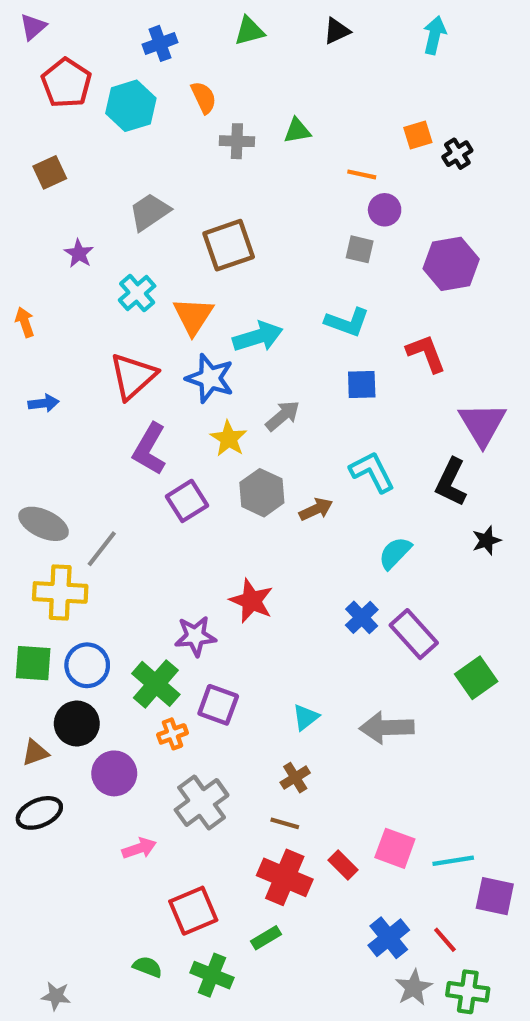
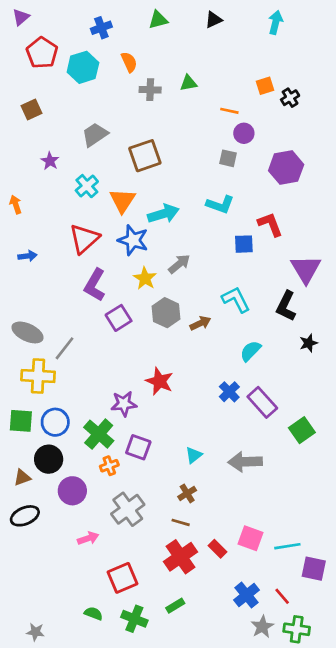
blue square: (362, 385) -> (244, 244), moved
red cross: (285, 877) -> (181, 557), turned 32
green rectangle: (266, 938) -> (175, 606), moved

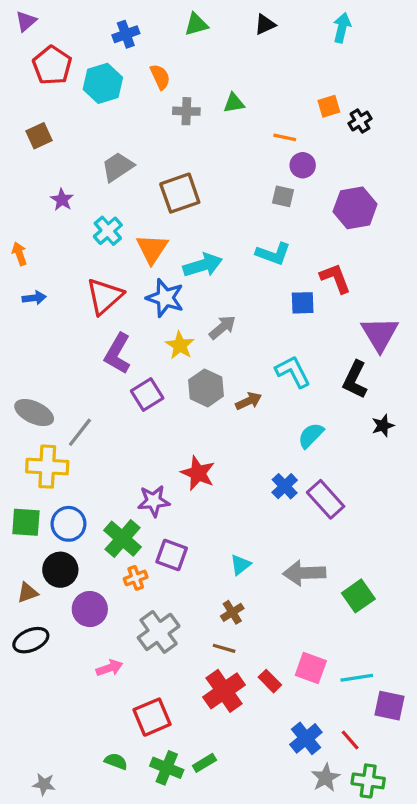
blue arrow: (27, 256) -> (34, 298), moved
green square: (302, 430) -> (358, 596), moved
green rectangle: (175, 606) -> (204, 763), moved

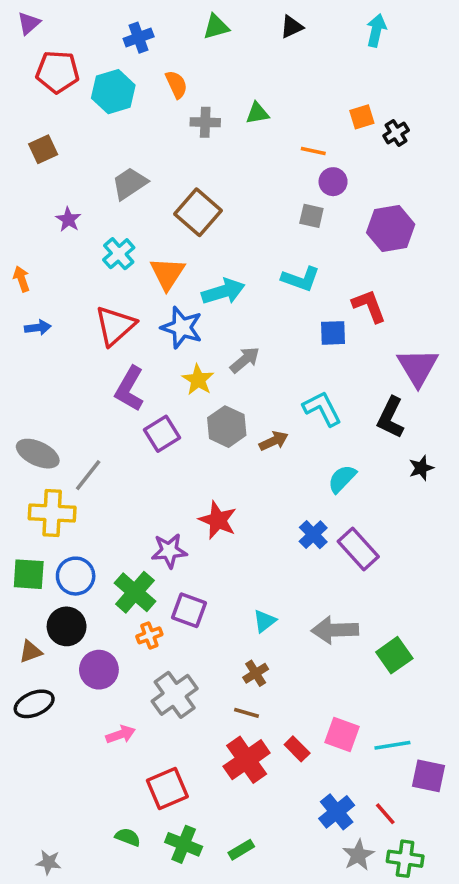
red pentagon: (52, 65) -> (58, 72), turned -30
brown square: (180, 193) -> (198, 212), turned -30
green rectangle: (204, 763) -> (241, 850), moved

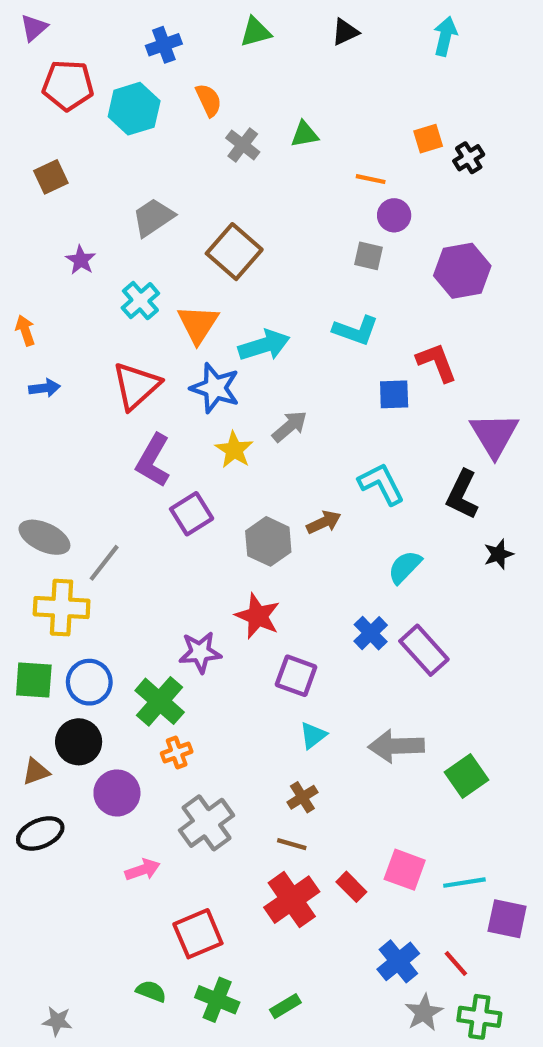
gray cross: (205, 122) -> (243, 145), turned 36
gray hexagon: (227, 427) -> (268, 541), moved
purple square: (189, 610) -> (296, 676), moved

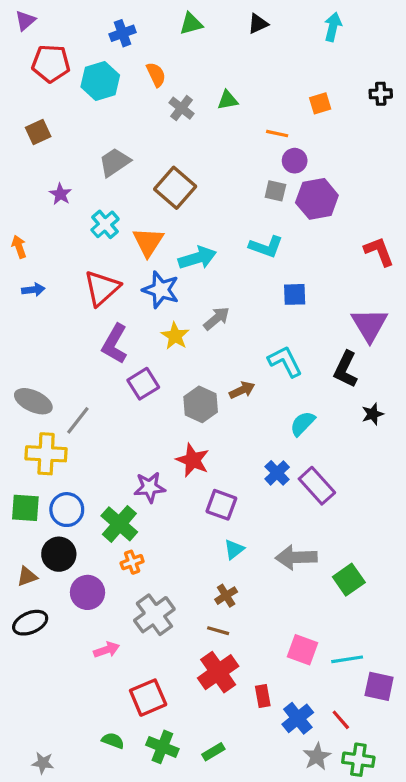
black cross: (469, 158) -> (381, 94), moved, turned 30
purple hexagon: (462, 271) -> (317, 199), moved
red L-shape: (437, 362) -> (379, 251), moved
red rectangle: (351, 887) -> (263, 696), moved, turned 35

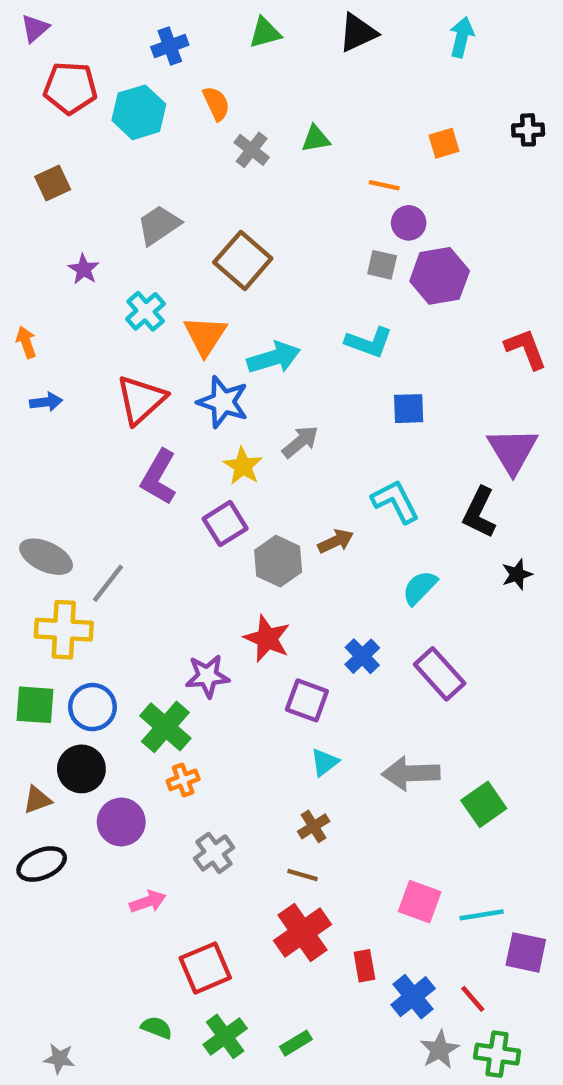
black triangle: (258, 24) -> (358, 33), size x1.4
purple square: (143, 384) -> (225, 524), moved
blue cross: (277, 473) -> (362, 656), moved
gray cross: (154, 615) -> (214, 853), size x0.7
green cross: (162, 747) -> (225, 1036), turned 32

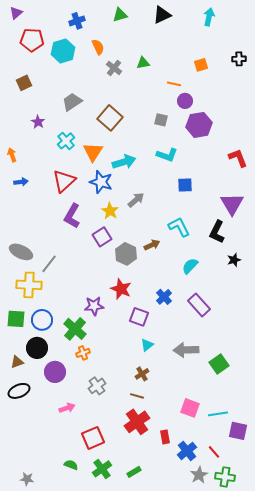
gray square: (382, 265) -> (161, 120), moved

